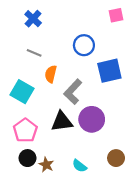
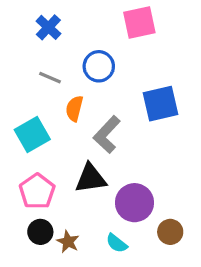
pink square: (116, 15) -> (139, 22), moved, size x1.5
blue circle: (84, 45) -> (99, 66), moved
cyan square: (22, 92) -> (32, 134), turned 30
purple circle: (92, 119) -> (134, 203), moved

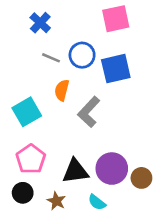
gray line: (50, 78) -> (51, 58), moved
blue square: (160, 104) -> (116, 69), moved
black triangle: (91, 178) -> (75, 171), moved
black circle: (40, 232) -> (23, 193), moved
brown circle: (170, 232) -> (141, 178), moved

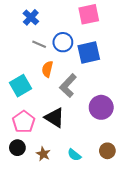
purple circle: (112, 169) -> (101, 107), moved
black triangle: (75, 171) -> (55, 118), moved, turned 40
brown circle: (141, 178) -> (107, 151), moved

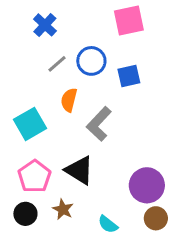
gray line: (39, 44) -> (57, 64), turned -64
blue square: (89, 53) -> (129, 76), size x0.7
purple circle: (101, 107) -> (147, 185), moved
brown star: (43, 154) -> (63, 209), moved

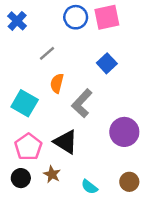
blue cross: (45, 25) -> (17, 21), moved
blue circle: (91, 61) -> (76, 17), moved
blue square: (129, 76) -> (107, 63), turned -30
cyan square: (30, 124) -> (25, 103), turned -30
purple circle: (147, 185) -> (124, 132), moved

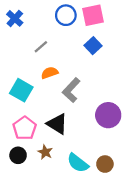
blue square: (107, 63) -> (93, 46), moved
orange semicircle: (57, 83) -> (50, 73), turned 56
brown circle: (129, 182) -> (105, 164), moved
cyan semicircle: (89, 187) -> (78, 163), size x1.5

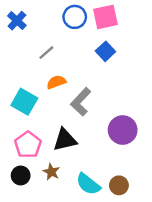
black triangle: (57, 124) -> (65, 140), turned -45

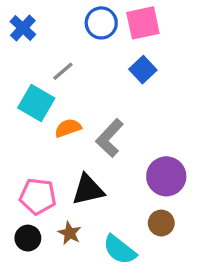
orange semicircle: (56, 82) -> (68, 128), moved
cyan square: (24, 102) -> (36, 103), moved
pink pentagon: (28, 145) -> (38, 196), turned -30
brown circle: (119, 185) -> (161, 223), moved

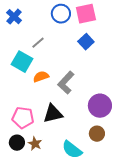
brown star: (70, 233) -> (35, 144), moved

